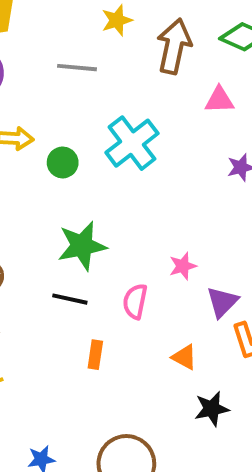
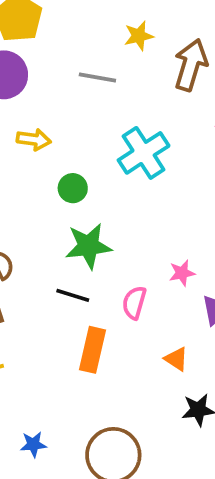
green circle: (63, 162) -> (73, 188), moved
orange rectangle: (95, 355) -> (92, 350), size x1.6

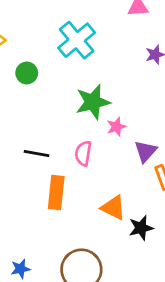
green star: (88, 246) -> (93, 102), moved
orange triangle: (176, 359) -> (113, 208), moved, size x1.4

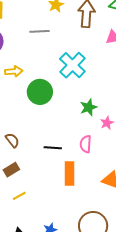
green circle: (27, 73) -> (40, 92), size x1.6
green star: (93, 102) -> (89, 107), size x0.7

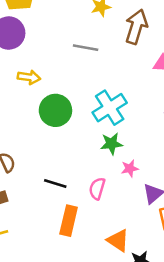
gray line: (39, 31) -> (86, 48), moved
cyan cross: (72, 65) -> (110, 108), moved

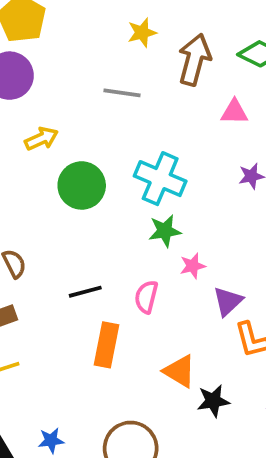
yellow arrow: (29, 77) -> (41, 139), turned -30
cyan cross: (110, 108) -> (160, 179), turned -32
black line: (55, 183) -> (85, 292), turned -30

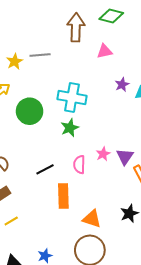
yellow star: (142, 33) -> (15, 62), moved
green star: (165, 231) -> (70, 128), moved
pink star: (193, 266) -> (103, 154), moved
orange triangle: (179, 371) -> (92, 219), moved

